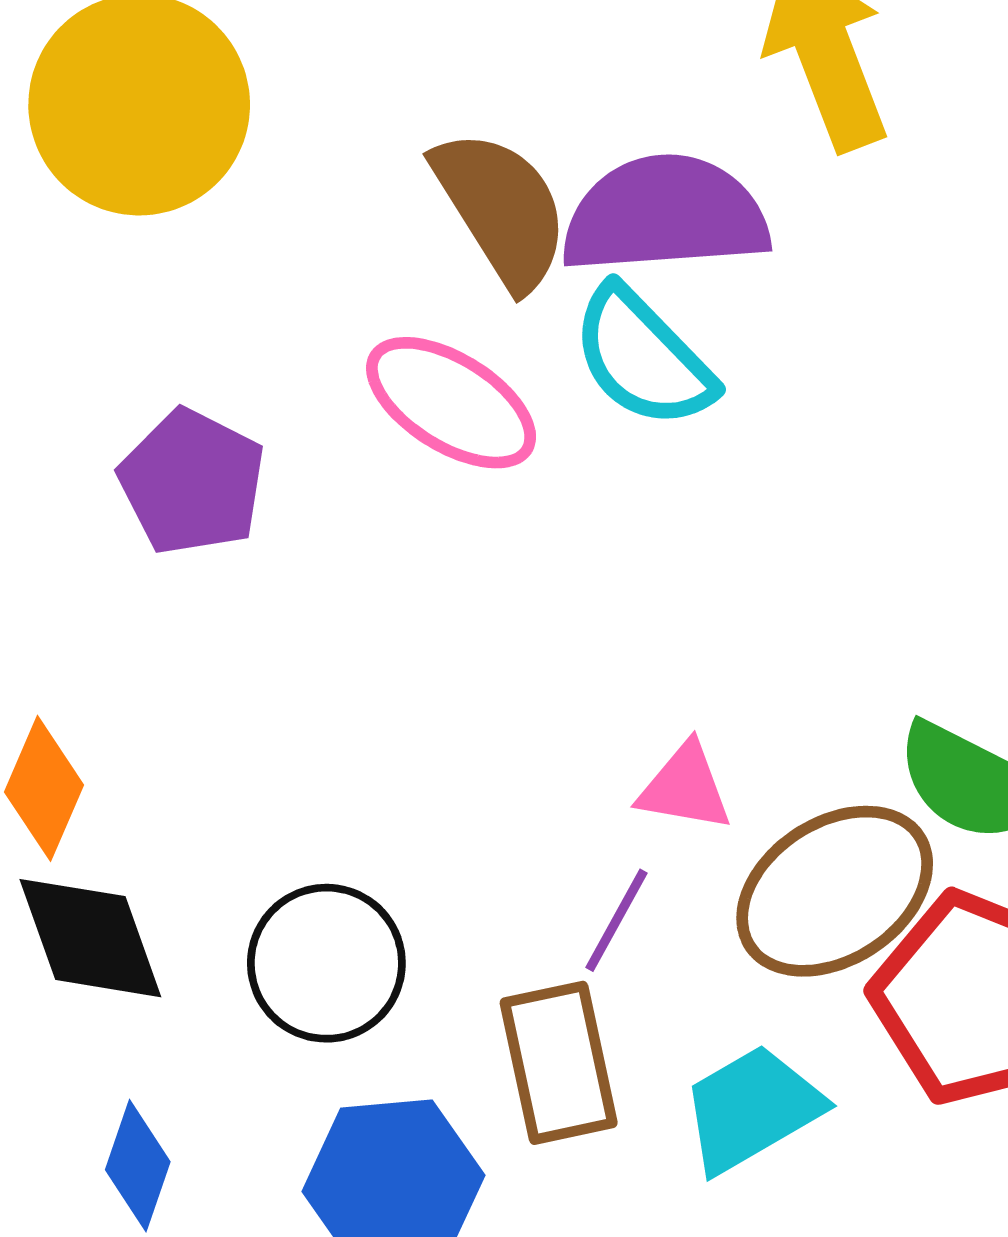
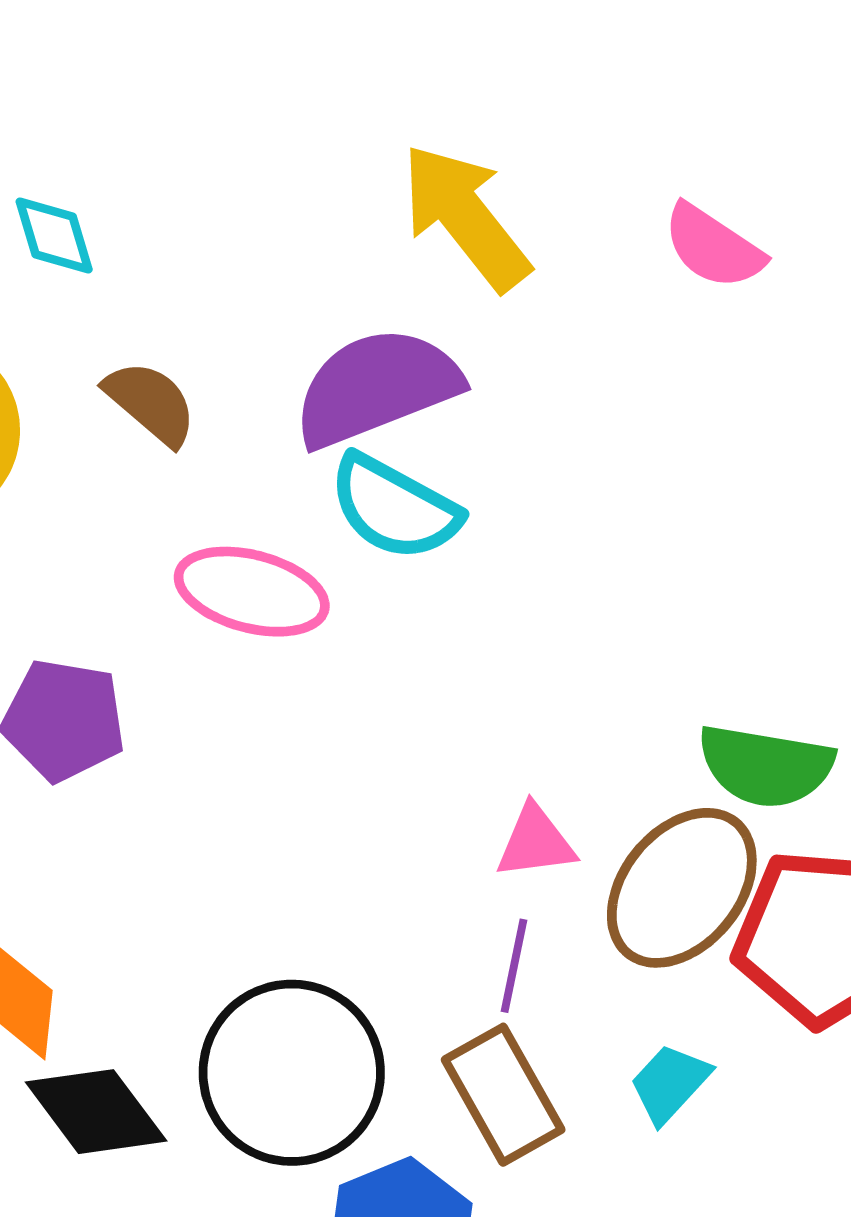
brown semicircle: (501, 209) -> (151, 403), moved, size x0.7
black circle: (326, 963) -> (292, 1073), size x1.4
cyan trapezoid: (752, 1109) -> (670, 1083), size x0.7

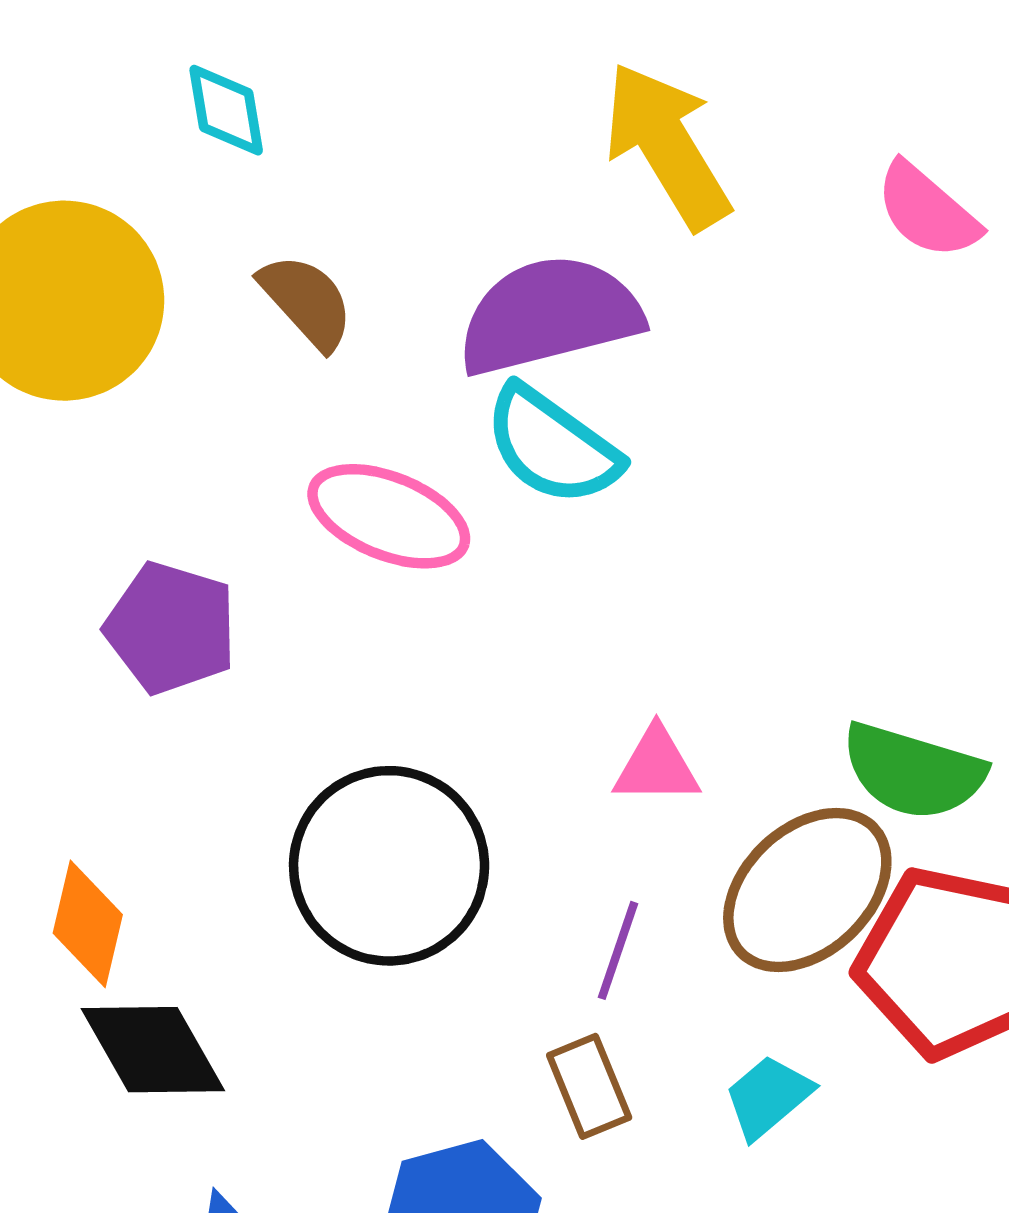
pink triangle: (536, 842) -> (656, 766), moved
black circle: (292, 1073) -> (389, 866), moved
brown rectangle: (503, 1095) -> (589, 1086), size x0.7

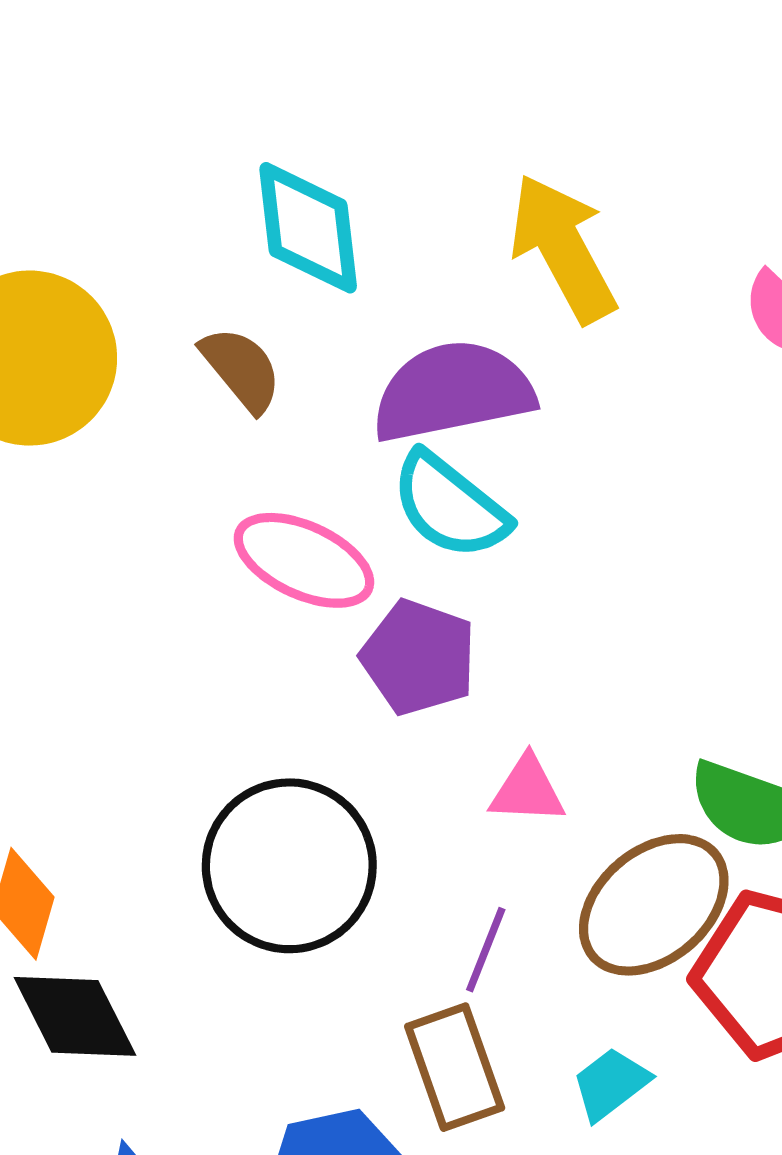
cyan diamond: (226, 110) -> (308, 228), moved, size x1.6
purple pentagon: (171, 628) -> (419, 657), moved
brown rectangle: (589, 1086) -> (455, 1067), size x1.4

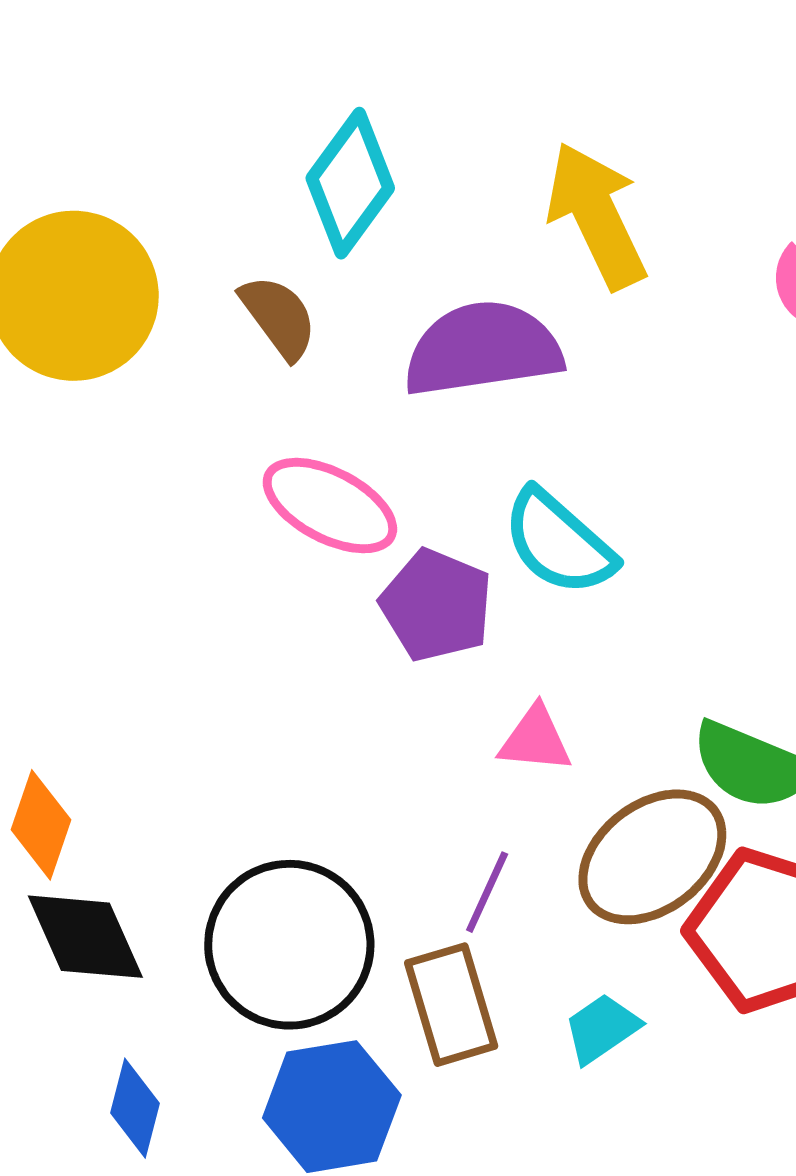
cyan diamond: (308, 228) -> (350, 183), turned 40
cyan semicircle: (450, 506) -> (559, 543), moved
black circle: (289, 866) -> (289, 945), moved

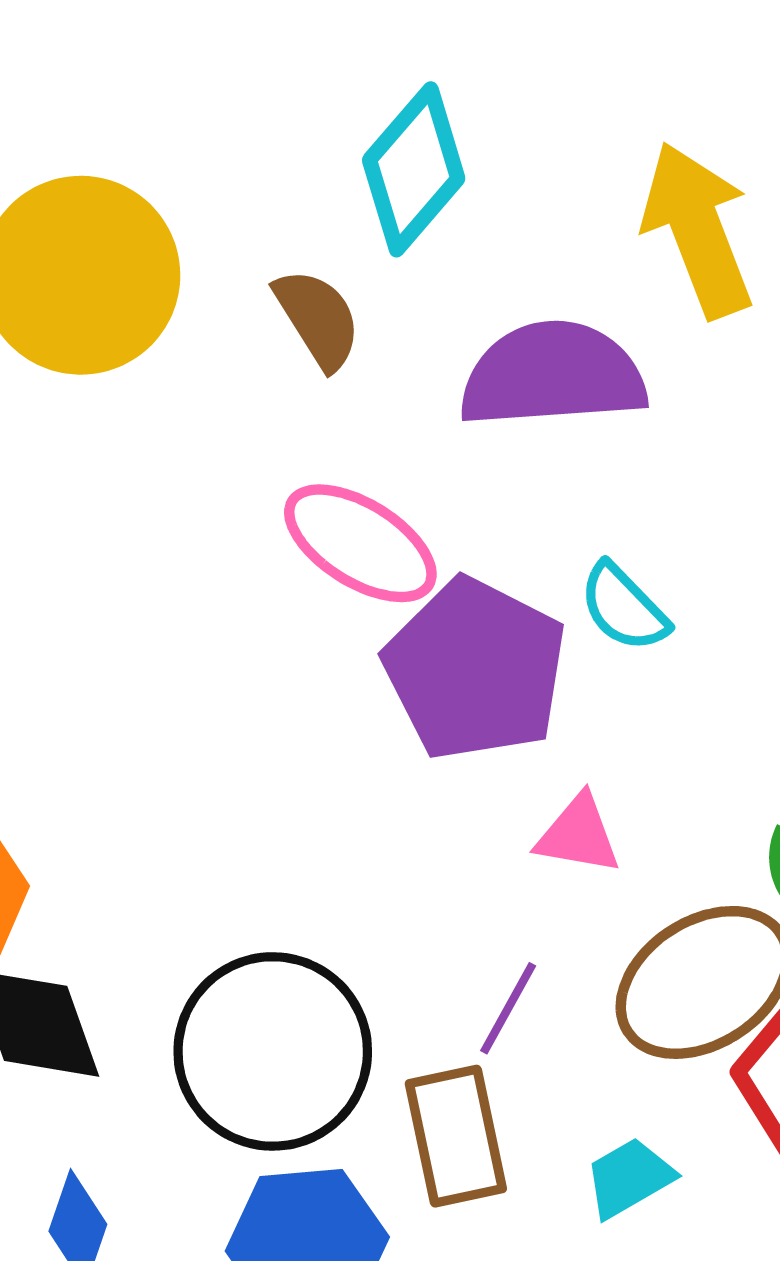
cyan semicircle: (559, 543) -> (624, 607), size x0.7
purple pentagon: (436, 605) -> (475, 669), size x1.4

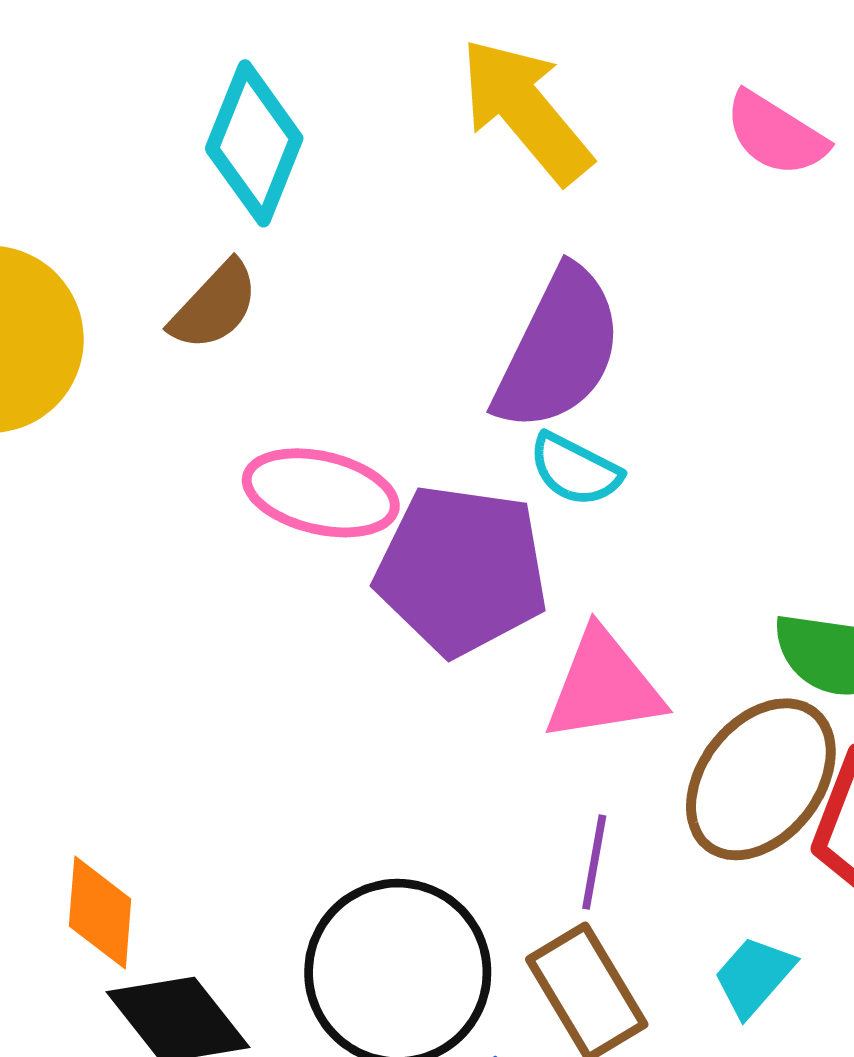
brown semicircle: (318, 319) -> (214, 306), turned 94
purple semicircle: (553, 375) -> (558, 350), moved, turned 139
pink triangle: (578, 835) -> (604, 686), size x1.5

